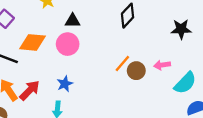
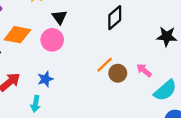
black triangle: (73, 21) -> (59, 17), turned 49
pink arrow: (162, 65) -> (144, 70), turned 42

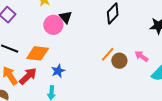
orange diamond: (17, 35) -> (38, 53), moved
pink circle: (52, 40) -> (53, 25), moved

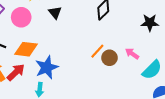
pink circle: (53, 25) -> (21, 17), moved
blue star: (58, 71) -> (47, 67), size x1.6

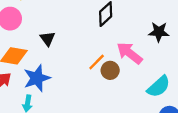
black triangle: (55, 13) -> (48, 39), moved
pink arrow: (132, 54) -> (130, 53), moved, size x1.6

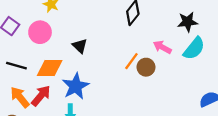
pink arrow: (130, 53) -> (162, 47), size x0.7
cyan semicircle: (159, 87) -> (194, 48), moved

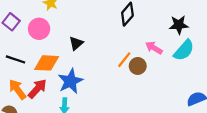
black triangle: (80, 46) -> (76, 43), turned 32

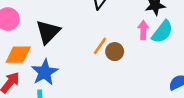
black triangle: (76, 43) -> (48, 32), size x1.6
pink arrow: (154, 48) -> (143, 30), moved, turned 63

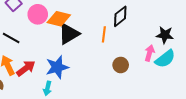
orange line: (100, 46) -> (104, 34), moved, turned -42
orange diamond: (18, 55) -> (59, 19), moved

